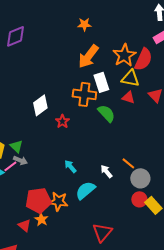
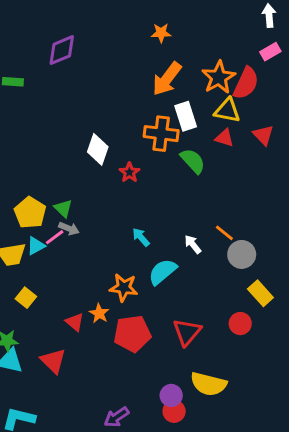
white diamond: (40, 105) -> (98, 149), turned -35
red circle: (139, 199) -> (240, 324), moved
red pentagon: (38, 200) -> (132, 334), moved

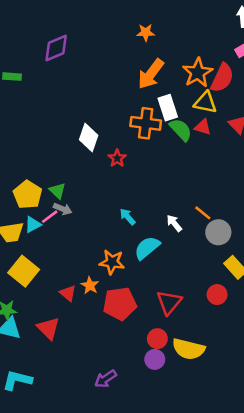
green semicircle: (193, 161) -> (181, 130), moved
yellow square: (26, 298) -> (24, 271), size x1.6
red circle: (174, 411) -> (157, 339), moved

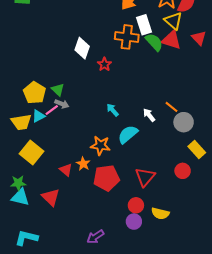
yellow triangle: (205, 103) -> (173, 21), turned 30
red triangle: (203, 127) -> (171, 40), size x1.5
yellow semicircle: (188, 349) -> (160, 213), size x0.7

